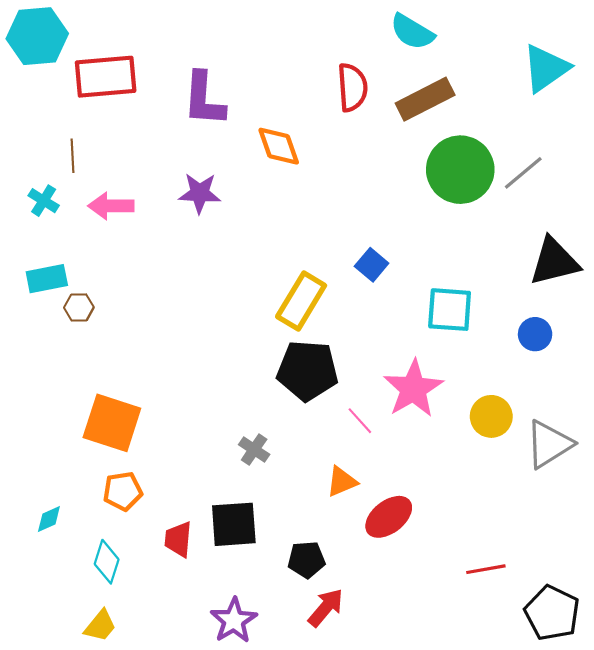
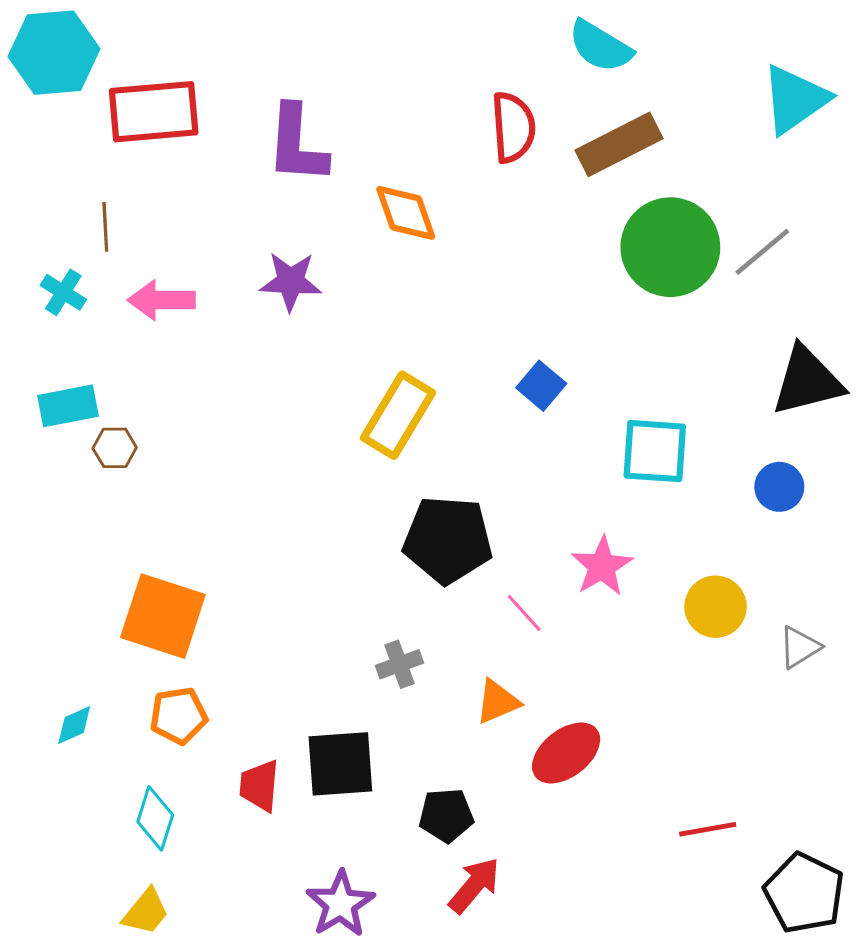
yellow rectangle: (301, 301) -> (398, 415), moved
pink star: (413, 389) -> (602, 566), size x0.7
gray triangle: (549, 444) -> (800, 647), size x0.6
gray cross: (254, 450) -> (400, 664), moved, turned 36
cyan diamond: (49, 519) -> (74, 725), moved

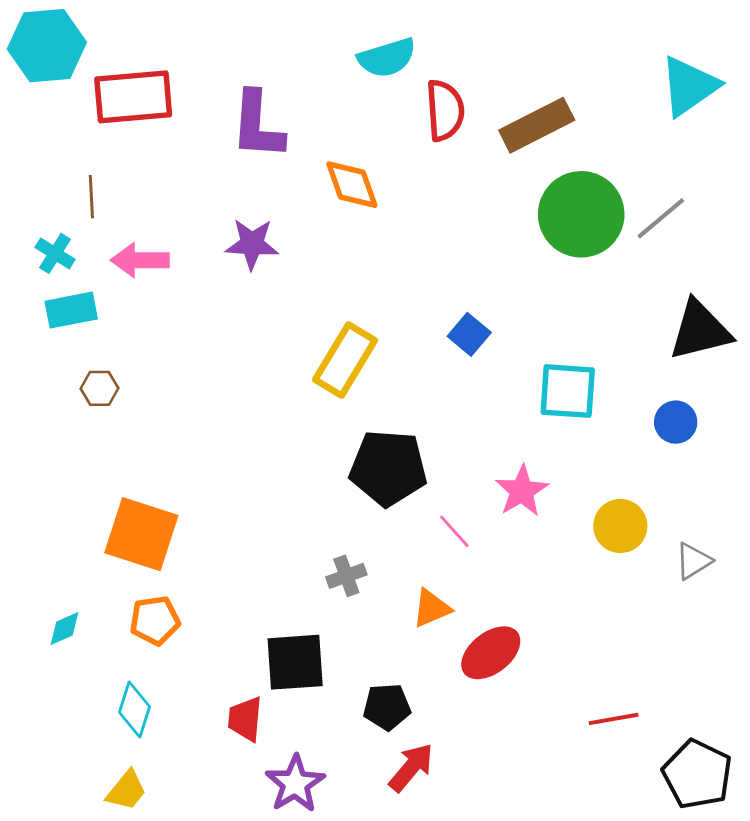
cyan semicircle: (600, 46) -> (387, 58), moved, turned -48
cyan rectangle: (68, 406) -> (71, 310), moved
red trapezoid: (259, 786) -> (245, 719), moved

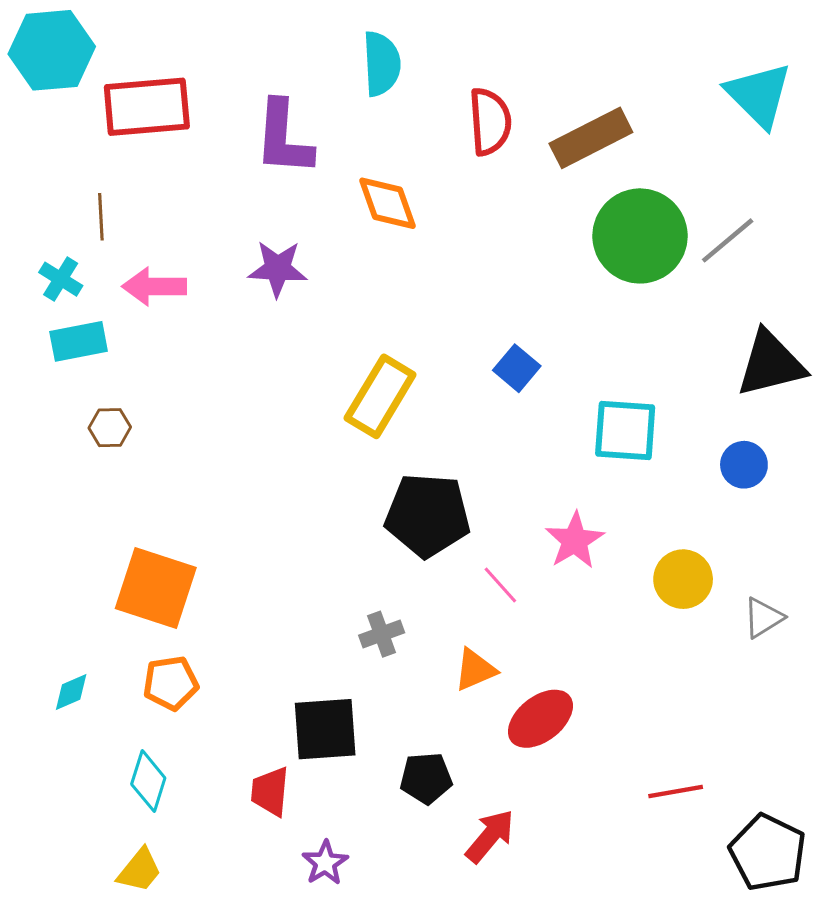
cyan semicircle: (387, 58) -> (382, 64), moved, turned -76
cyan triangle: (689, 86) -> (759, 95), turned -40
red arrow: (411, 767) -> (490, 836), moved
purple star: (295, 784) -> (325, 863), size x0.7

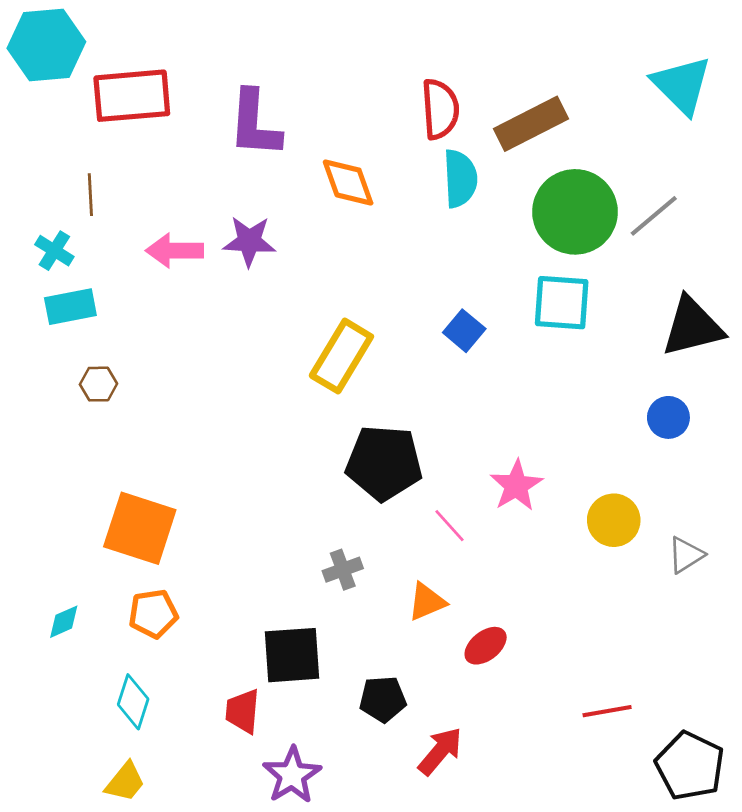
cyan semicircle: (382, 64) -> (460, 178), moved
pink arrow: (154, 286) -> (175, 251), moved
cyan square: (625, 431) -> (562, 303), moved
red ellipse: (540, 719) -> (486, 646), size x0.7
purple star: (325, 863) -> (292, 775), size x1.4

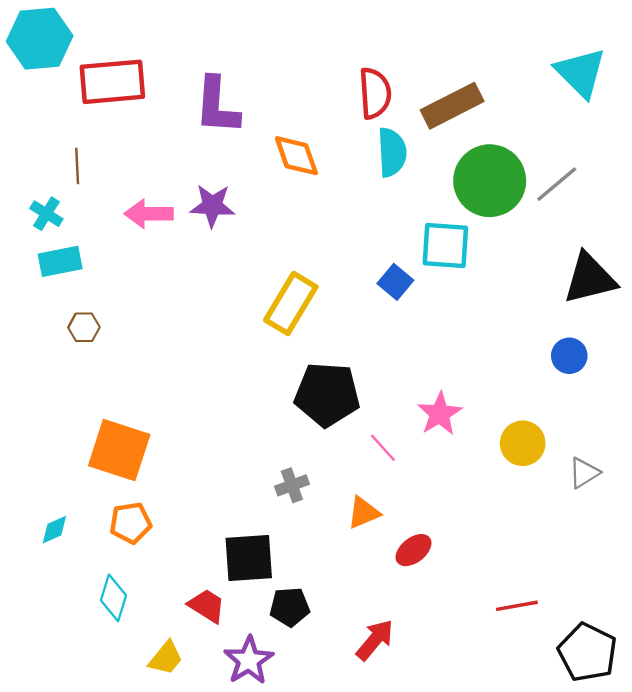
cyan square: (562, 303) -> (445, 245), moved
black pentagon: (383, 699) -> (290, 607), moved
red trapezoid: (243, 711) -> (207, 606), turned 117
yellow trapezoid: (125, 782) -> (166, 658), moved

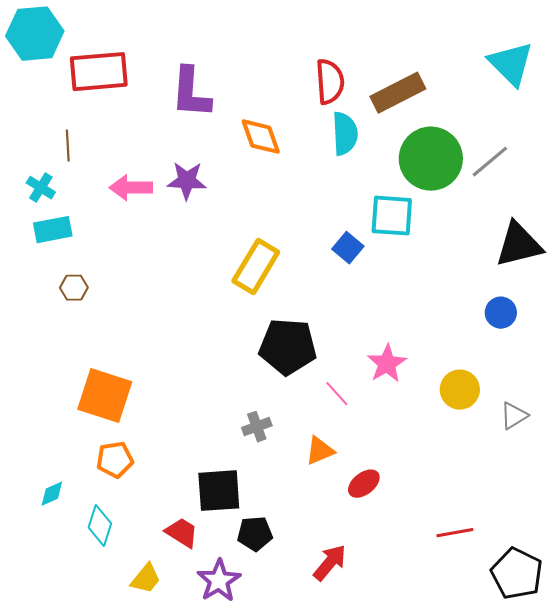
cyan diamond: (54, 530) -> (52, 494), moved

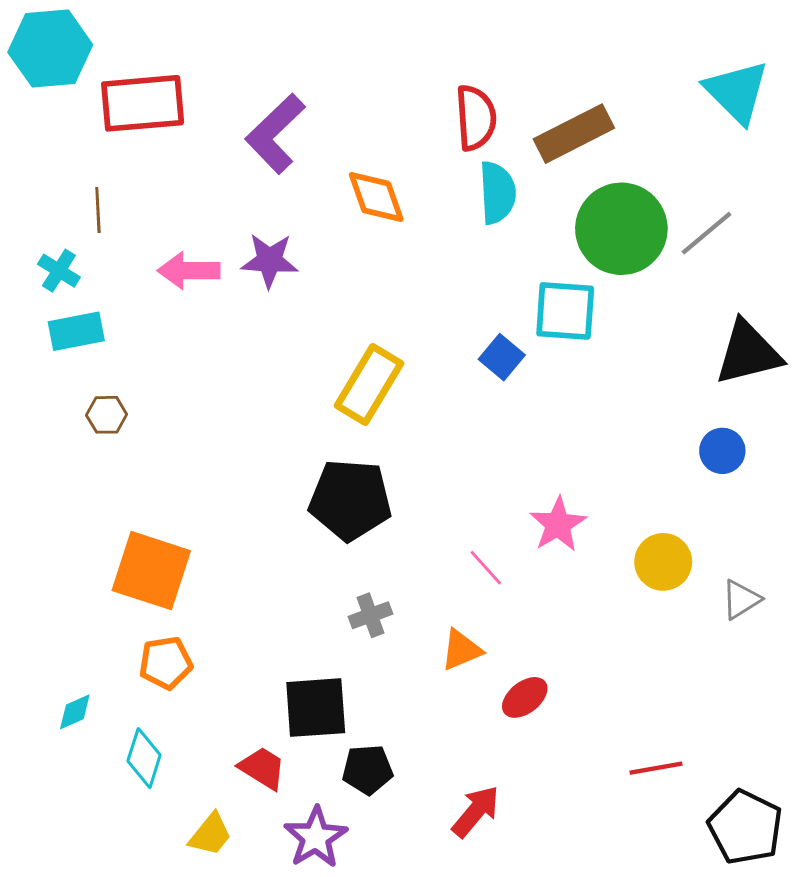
purple L-shape: (191, 93) -> (275, 134), turned 42
black pentagon: (288, 347) -> (350, 500), moved

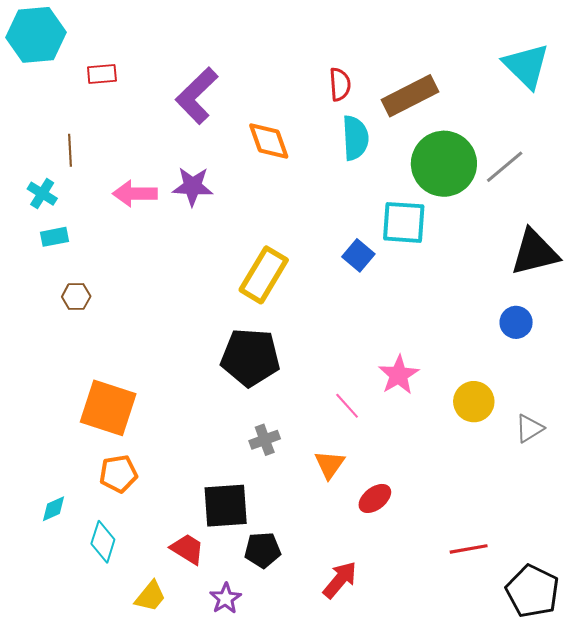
red rectangle: (143, 103) -> (102, 74), size x0.5
red semicircle: (476, 118) -> (340, 84), size x0.7
cyan rectangle: (76, 331) -> (55, 237), size x0.7
orange triangle: (461, 650) -> (330, 464), turned -32
purple star: (316, 837) -> (226, 598), size x0.7

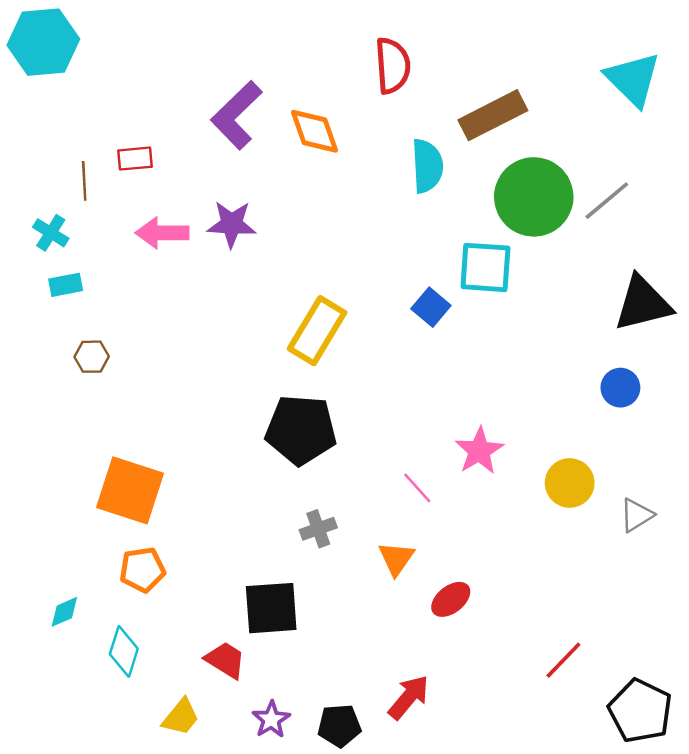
red rectangle: (102, 74) -> (135, 159), moved
red semicircle: (340, 84) -> (393, 66), moved, size x1.4
orange diamond: (269, 141) -> (315, 131), moved
red line: (469, 549) -> (563, 660), turned -36
black pentagon: (263, 550) -> (339, 726), moved

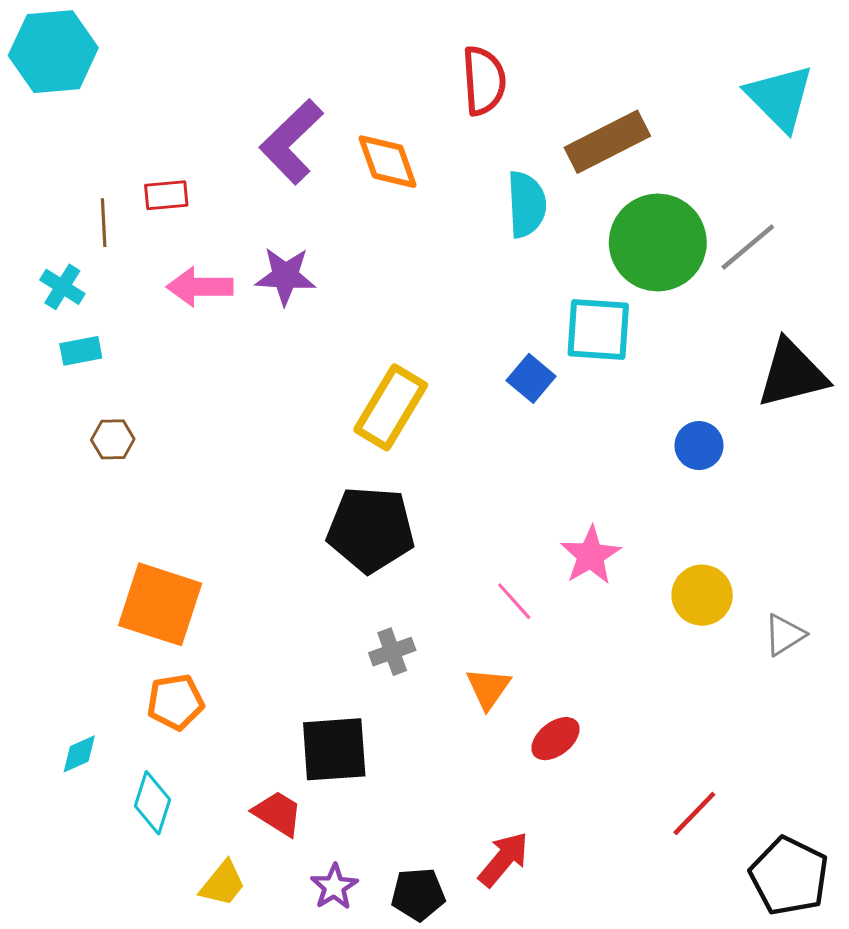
blue circle: (620, 388) -> (699, 446), moved

